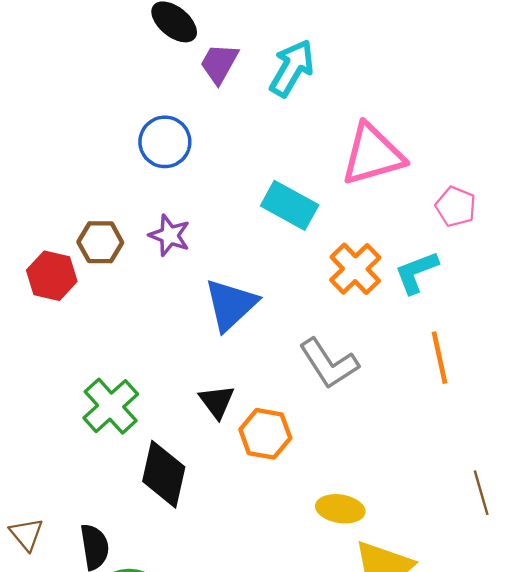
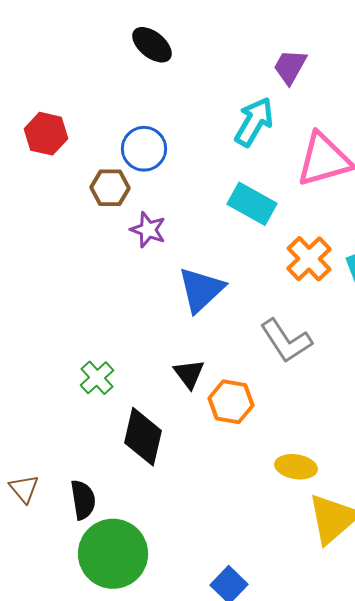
purple trapezoid: (219, 63) -> (290, 67), moved
cyan arrow: (292, 68) -> (254, 122), moved
brown hexagon: (100, 242) -> (110, 188), moved
red hexagon: (52, 276) -> (46, 134), moved
green cross: (111, 406) -> (97, 378), size x0.7

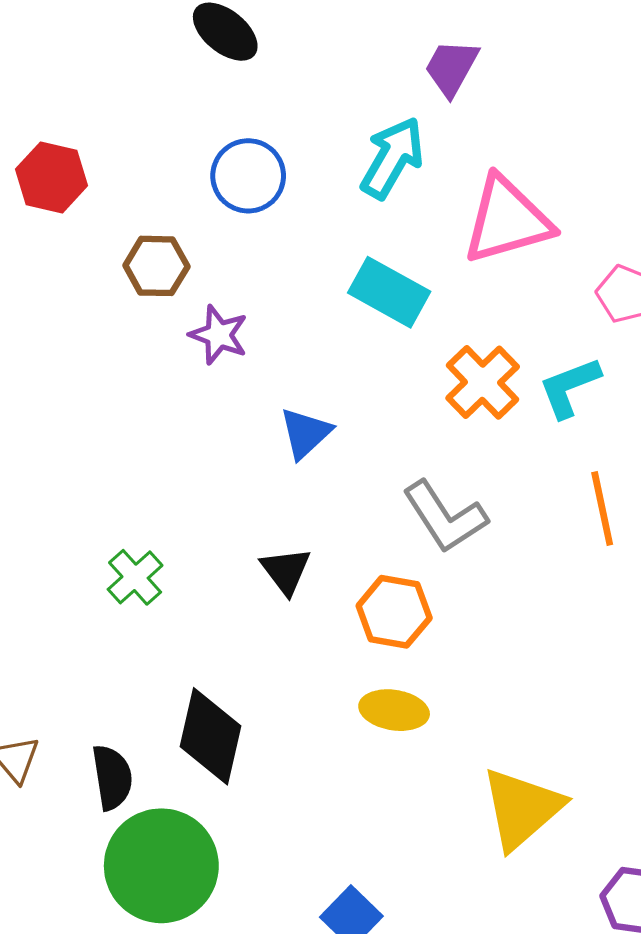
blue circle: (144, 149) -> (248, 176), moved
blue triangle: (201, 290) -> (306, 433), size x0.7
orange hexagon: (231, 402) -> (394, 612), moved
black diamond: (143, 437) -> (210, 736), moved
yellow ellipse: (296, 467) -> (394, 710), moved

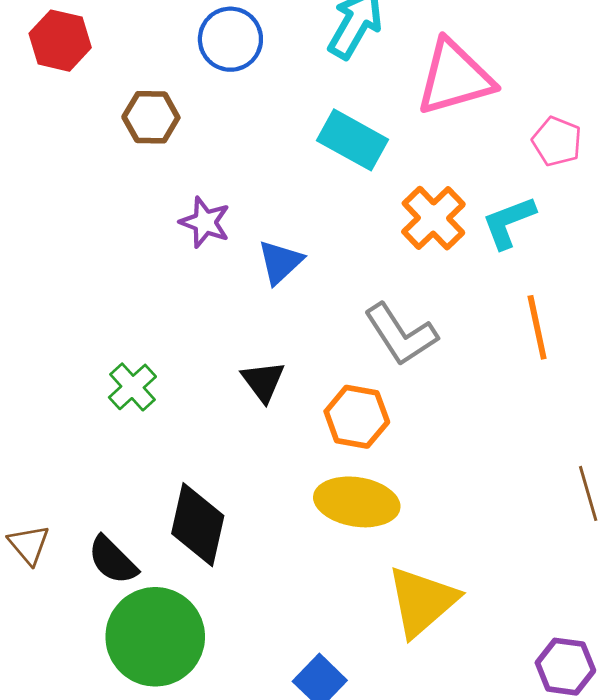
purple star: (219, 335) -> (205, 222), moved
yellow ellipse: (394, 710) -> (357, 502), size x1.4
black semicircle: (112, 777) -> (113, 560), turned 144
yellow triangle: (522, 808) -> (422, 601), moved

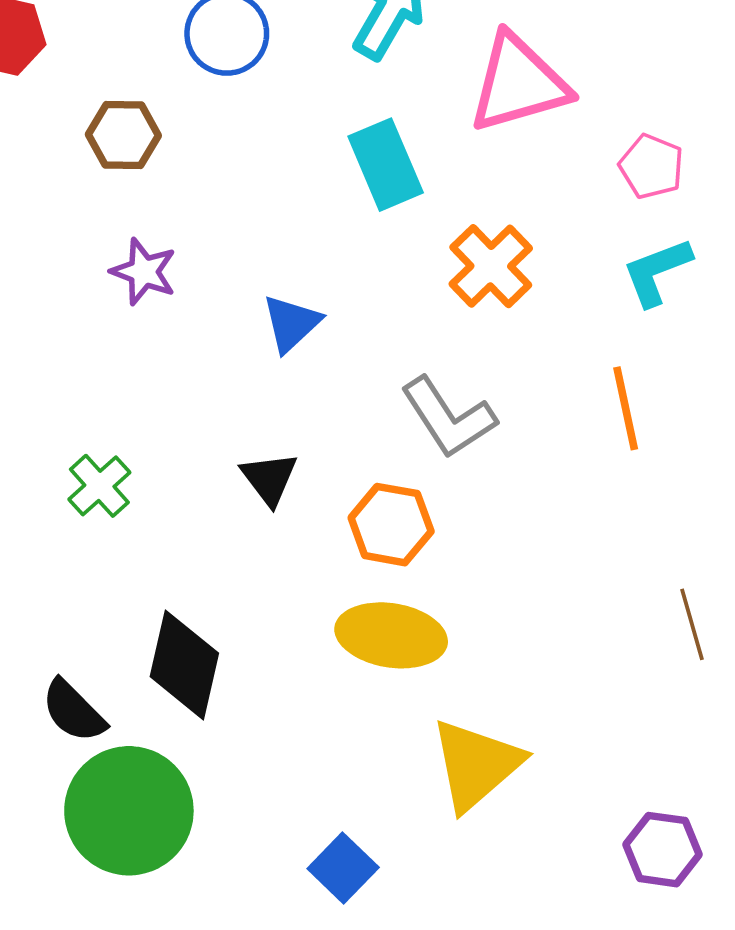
cyan rectangle: (353, 140) -> (386, 165), turned 38
purple star: (205, 222) -> (144, 272), moved
cyan L-shape: (509, 222) -> (657, 272), moved

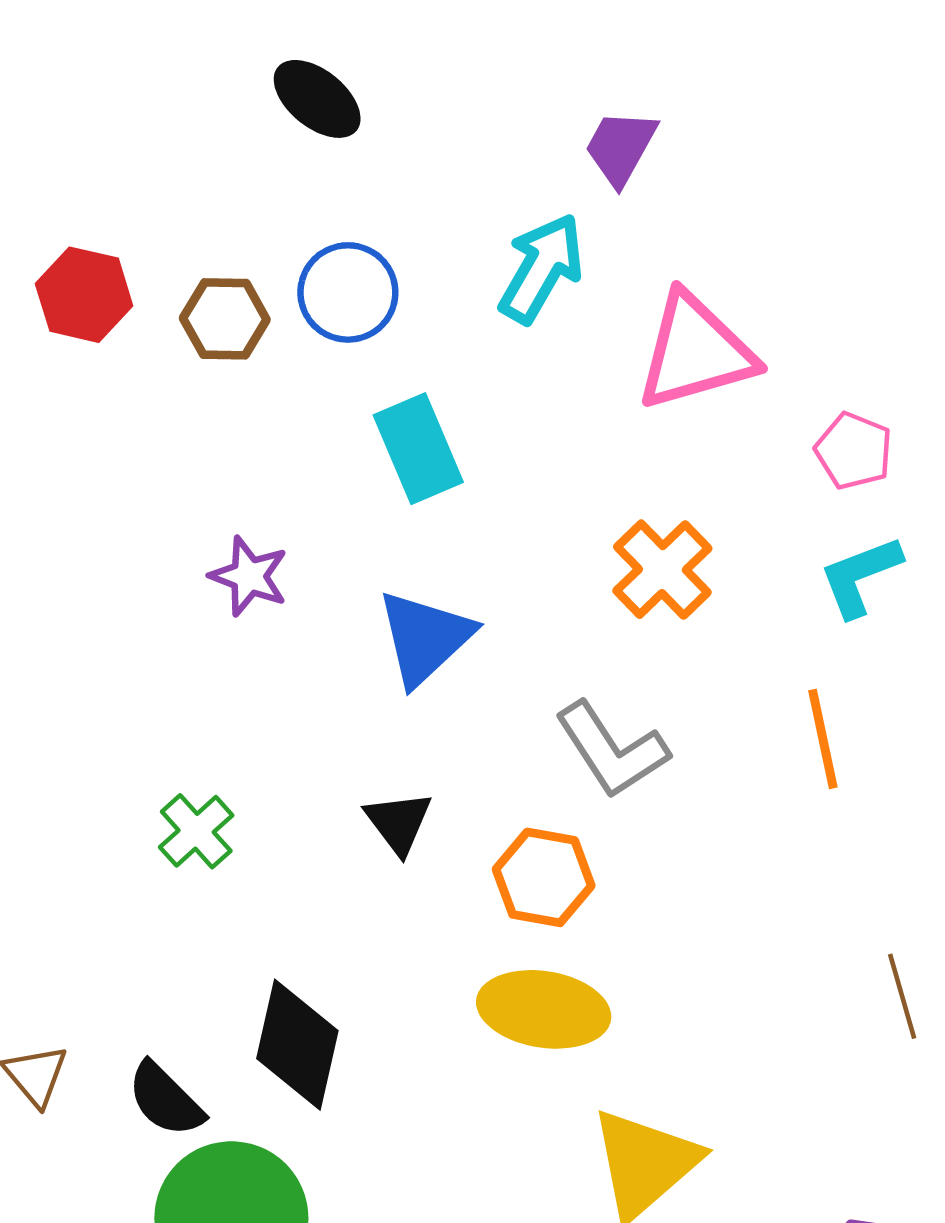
brown hexagon: (123, 135) -> (225, 319), moved
cyan rectangle: (386, 165) -> (418, 449), moved
blue triangle: (291, 323) -> (425, 638), size x1.4

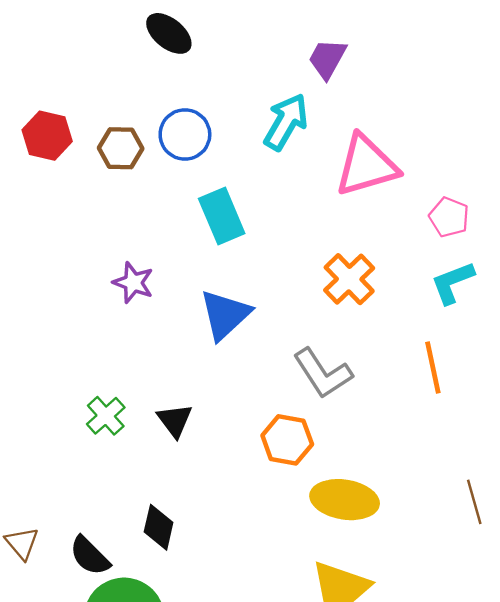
black triangle: (399, 822) -> (175, 420), moved
yellow ellipse: (544, 1009) -> (345, 500), moved
black diamond: (297, 1045) -> (159, 527), size x0.7

